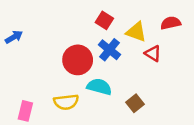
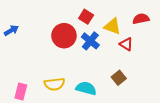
red circle: (78, 60) -> (64, 36), moved
cyan semicircle: (99, 87) -> (86, 88), moved
brown square: (135, 103) -> (119, 78), moved

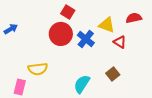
red square: (86, 17) -> (68, 12), moved
yellow semicircle: (54, 84) -> (38, 69), moved
cyan semicircle: (86, 88) -> (82, 84), turned -72

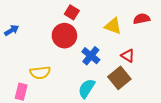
blue cross: (86, 39) -> (91, 56), moved
red triangle: (120, 42) -> (128, 56), moved
brown square: (113, 74) -> (119, 78), size x1.5

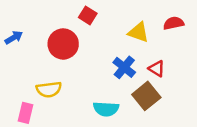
red circle: (64, 36) -> (63, 44), moved
blue cross: (91, 56) -> (124, 67), moved
cyan semicircle: (87, 88) -> (106, 109), turned -120

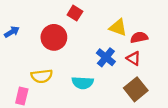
red semicircle: (174, 23) -> (139, 37), moved
brown square: (146, 96) -> (136, 89), moved
cyan semicircle: (106, 109) -> (83, 83), moved

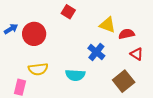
red circle: (54, 37) -> (34, 34), moved
red triangle: (134, 58) -> (137, 54), moved

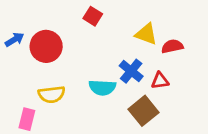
red triangle: (137, 54) -> (160, 81), moved, turned -40
cyan semicircle: (75, 75) -> (102, 88), moved
brown square: (124, 81) -> (143, 111), moved

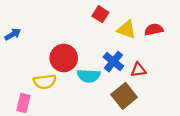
red square: (93, 16) -> (100, 14), moved
red circle: (46, 46) -> (64, 58), moved
red semicircle: (172, 46) -> (154, 30), moved

